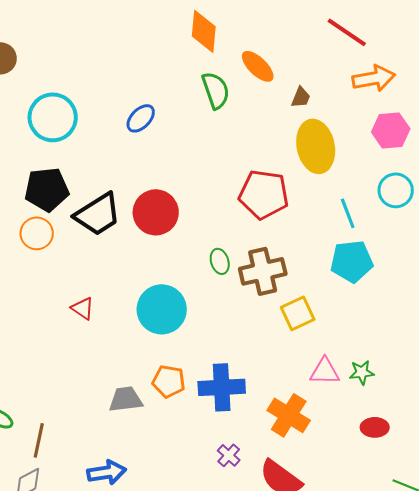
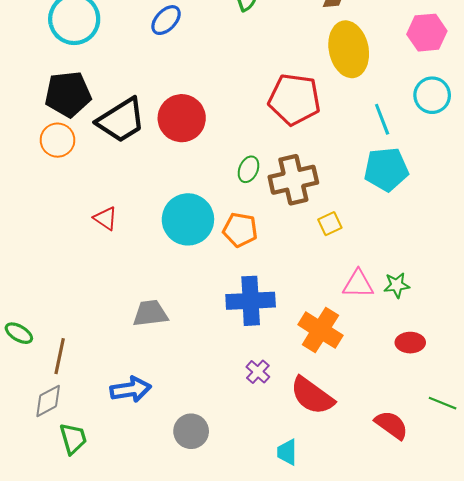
green ellipse: (220, 261) -> (248, 169), turned 40
yellow square: (298, 313) -> (330, 224), size x0.7
orange pentagon: (169, 381) -> (240, 230), moved

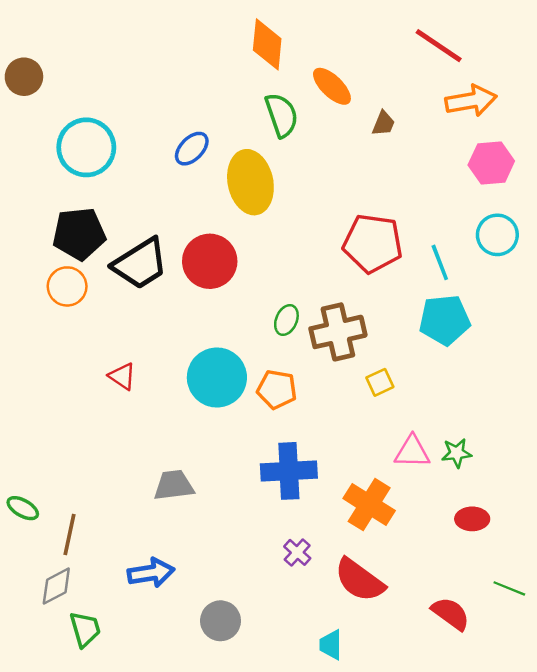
yellow ellipse: (349, 49) -> (250, 182), moved
red pentagon: (294, 99) -> (373, 243), moved

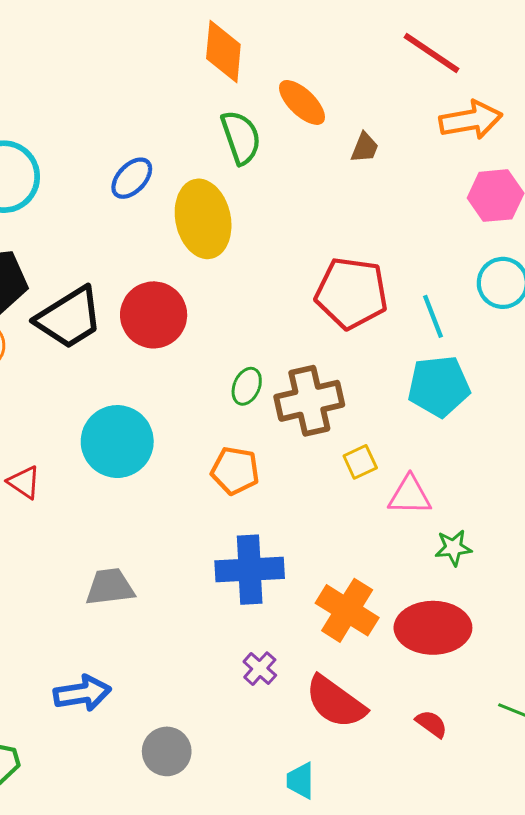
red triangle: (122, 376) -> (24, 482), moved
cyan circle: (217, 378) -> (117, 442), moved
pink triangle: (412, 452) -> (410, 495), moved
red ellipse: (472, 519) -> (433, 628), moved, size x1.8
red semicircle: (451, 614) -> (432, 724), moved, size x0.7

